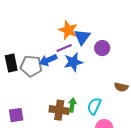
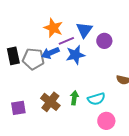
orange star: (68, 30) -> (53, 28), moved
cyan semicircle: (94, 106) -> (96, 99), turned -132
brown cross: (59, 110) -> (50, 102), moved, turned 30

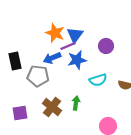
blue triangle: (84, 30) -> (75, 35), moved
gray pentagon: (33, 59) -> (38, 76), moved
cyan semicircle: (96, 99) -> (98, 80), moved

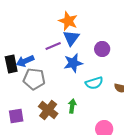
orange star: (55, 33) -> (68, 21), moved
purple line: (68, 46) -> (53, 46), moved
blue arrow: (52, 58) -> (25, 61), moved

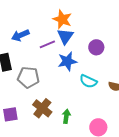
blue arrow: (25, 61) -> (20, 35), moved
cyan semicircle: (94, 83) -> (88, 81), turned 42
green arrow: (72, 106) -> (66, 116), moved

